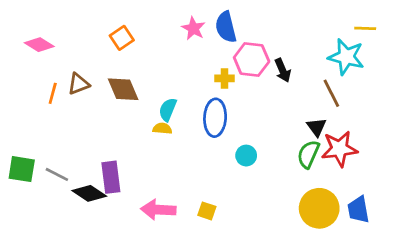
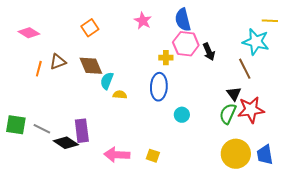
blue semicircle: (226, 27) -> (183, 20), moved
cyan semicircle: (168, 110) -> (107, 81), moved

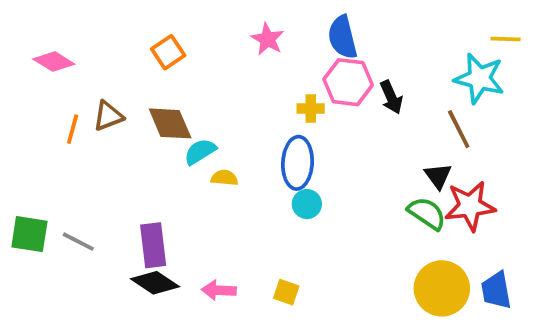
cyan semicircle: (107, 81) -> (200, 152), turned 36
green semicircle: (228, 114) -> (427, 213), turned 100
cyan circle: (182, 115) -> (307, 204), moved
black diamond: (66, 143) -> (155, 283), moved
pink arrow: (117, 155) -> (219, 290), size x0.7

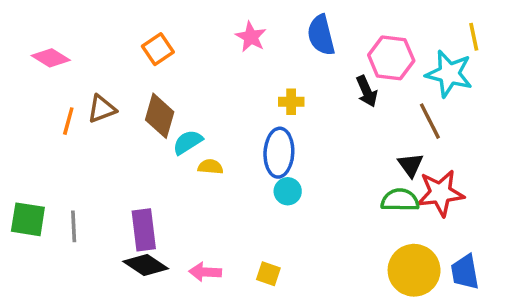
yellow line: (506, 39) -> (474, 37), turned 76
pink hexagon: (348, 82) -> (391, 58), moved
brown diamond: (170, 123) -> (160, 116), turned 39
green semicircle: (427, 213) -> (400, 200), turned -33
gray line: (78, 242) -> (74, 226), turned 60

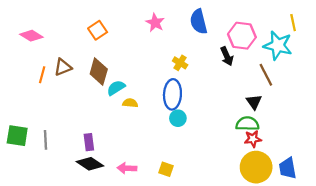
yellow cross: (291, 102) -> (180, 63), turned 32
red star: (440, 193) -> (253, 139), moved, size x0.6
purple rectangle: (144, 230) -> (89, 142), size x0.7

